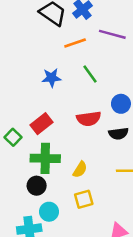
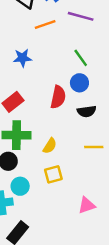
green line: (90, 74) -> (81, 58), moved
blue circle: (121, 104) -> (79, 83), moved
red semicircle: (89, 119) -> (58, 97), turned -70

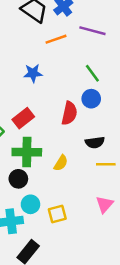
black semicircle: (87, 111) -> (95, 142), moved
yellow square: (53, 174) -> (57, 214), moved
pink triangle: (87, 205) -> (105, 204), moved, turned -30

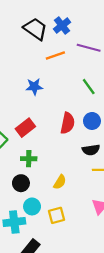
blue circle: (91, 99) -> (92, 121), moved
green cross: (27, 152) -> (29, 159), size x0.6
yellow semicircle: (61, 163) -> (60, 182), moved

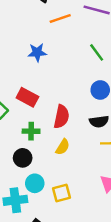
red semicircle: (68, 123) -> (61, 117), moved
red rectangle: (25, 128) -> (27, 97), turned 66
yellow semicircle: (60, 182) -> (63, 147), moved

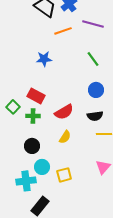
red semicircle: (61, 117) -> (64, 112), turned 48
green cross: (31, 131) -> (33, 116), moved

